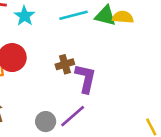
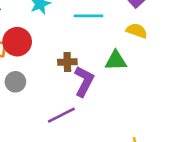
green triangle: (105, 16) -> (116, 61), moved, turned -30
gray circle: (46, 122) -> (15, 82), moved

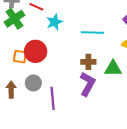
brown cross: (67, 62) -> (88, 62), moved
purple line: (61, 115) -> (53, 98), moved, turned -70

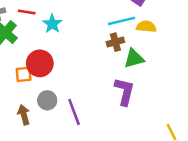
cyan line: (92, 33) -> (121, 21), moved
brown cross: (88, 62) -> (115, 42), moved
purple L-shape: (88, 84) -> (124, 91), moved

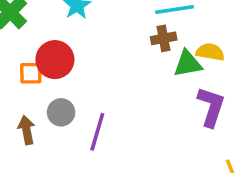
yellow semicircle: (146, 27) -> (210, 52), moved
purple L-shape: (124, 91) -> (211, 107), moved
purple line: (74, 112) -> (97, 132), turned 32

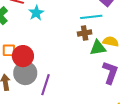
red circle: (55, 60) -> (23, 56), moved
gray circle: (61, 112) -> (25, 73), size x1.5

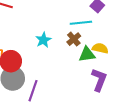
cyan star: (36, 13) -> (43, 40), moved
brown cross: (85, 33) -> (74, 39), turned -32

